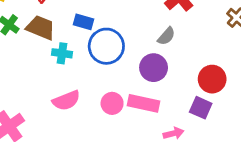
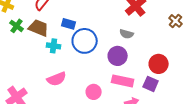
gray semicircle: (166, 36) -> (127, 34), turned 64
pink circle: (112, 103) -> (94, 92), moved
pink rectangle: (144, 103) -> (123, 81), moved

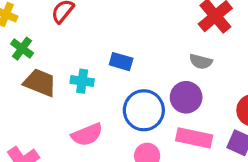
blue rectangle: (69, 24) -> (121, 62), moved
brown trapezoid: (39, 28) -> (40, 83), moved
blue circle: (85, 41) -> (144, 110), moved

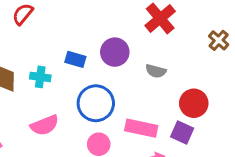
gray semicircle: (201, 62) -> (156, 71), moved
purple circle: (186, 97) -> (115, 52), moved

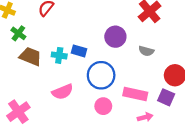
blue rectangle: (75, 59) -> (79, 51), moved

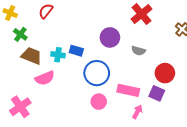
pink semicircle: (62, 92) -> (45, 78), moved
pink arrow: (145, 117) -> (137, 112), turned -48

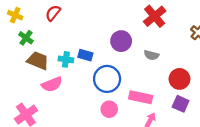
purple square: (157, 93) -> (181, 104), moved

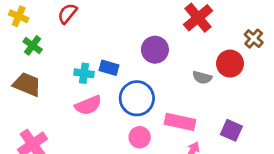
gray semicircle: (151, 55) -> (202, 77), moved
brown trapezoid: (38, 61) -> (27, 84), moved
red circle: (179, 79) -> (230, 64), moved
pink semicircle: (52, 84) -> (88, 105), moved

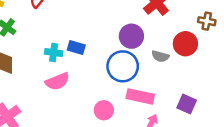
brown cross: (254, 39) -> (207, 21), turned -30
purple circle: (155, 50) -> (131, 36), moved
blue circle: (137, 98) -> (123, 66), moved

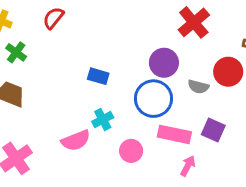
cyan cross: (54, 53) -> (103, 120), moved, turned -36
pink semicircle: (57, 81) -> (76, 140), moved
purple square: (187, 104) -> (213, 130), moved

